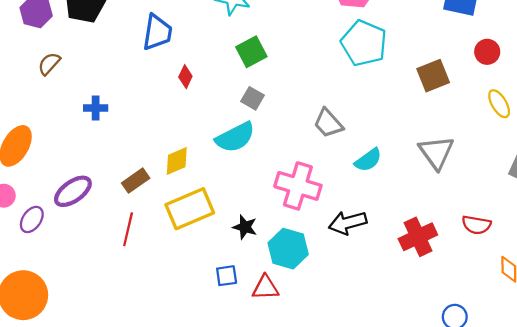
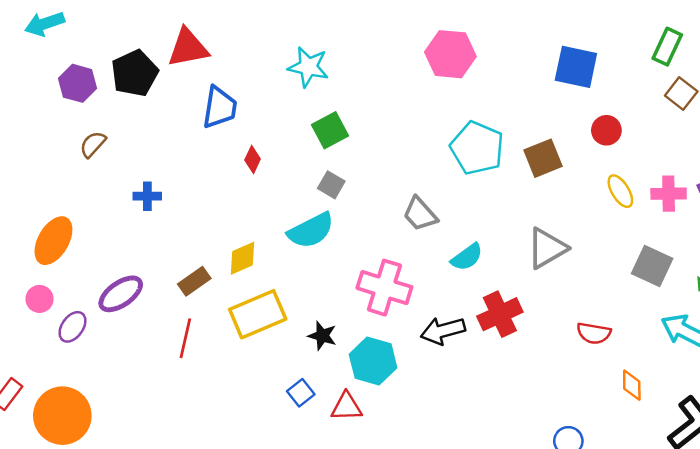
cyan pentagon: (364, 43) -> (477, 148), moved
gray triangle: (436, 152) -> (547, 248), turned 36
red cross: (418, 237) -> (500, 314), moved
blue square: (227, 276) -> (301, 393), turned -30

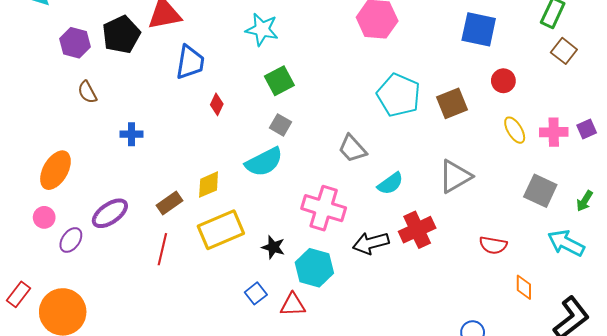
brown semicircle: (93, 144) -> (87, 92), turned -70

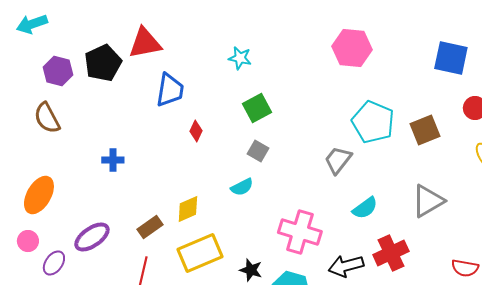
cyan star: (262, 29) -> (240, 58), size x0.7
brown semicircle: (87, 92) -> (47, 118), moved, size x1.4
gray trapezoid: (352, 149) -> (338, 160), moved, turned 80
cyan semicircle: (264, 162) -> (242, 187), size x0.6

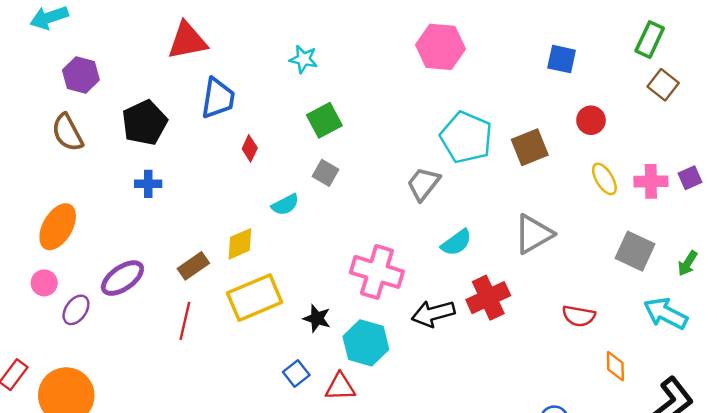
blue square: (451, 58) -> (562, 59), size x0.7
black pentagon: (103, 63) -> (144, 123), moved
cyan semicircle: (242, 187) -> (285, 205), moved

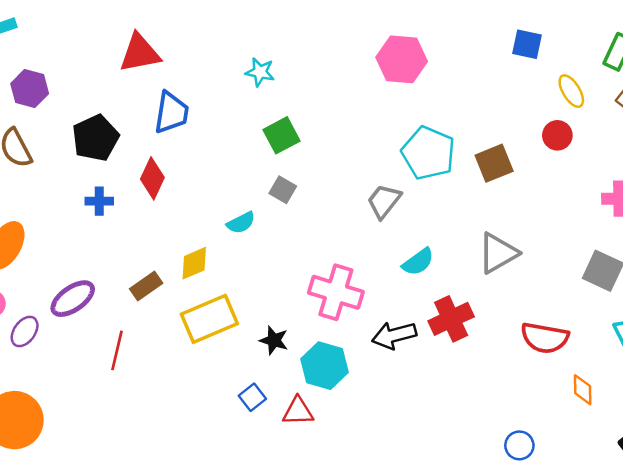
blue square: (562, 59) -> (527, 44), moved
red diamond: (250, 148) -> (152, 178), moved, size x1.5
yellow ellipse: (604, 179) -> (571, 91), moved
red semicircle: (579, 316) -> (545, 338), size x1.4
red line: (185, 321) -> (117, 350), moved

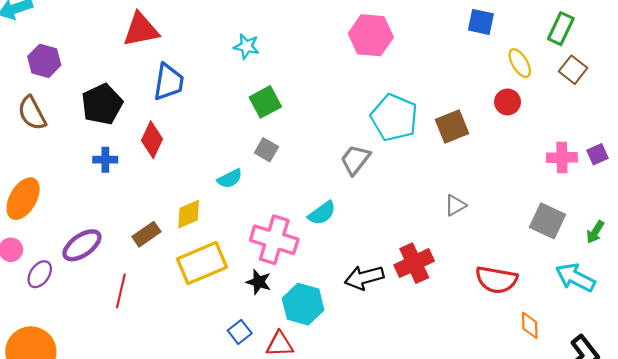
gray triangle: (498, 253) -> (455, 205), size x0.6
cyan semicircle: (418, 262) -> (322, 213), moved
pink cross: (336, 292) -> (274, 240), moved

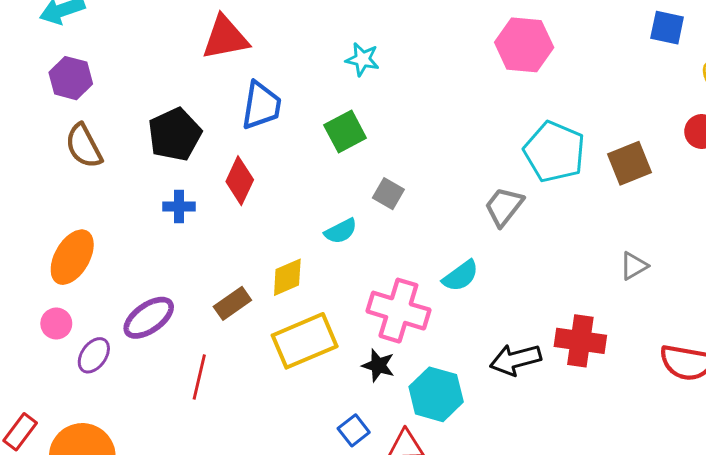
purple hexagon: (44, 61) -> (71, 78), moved
green square: (265, 102) -> (345, 132), moved
red cross: (414, 263) -> (580, 341), turned 33

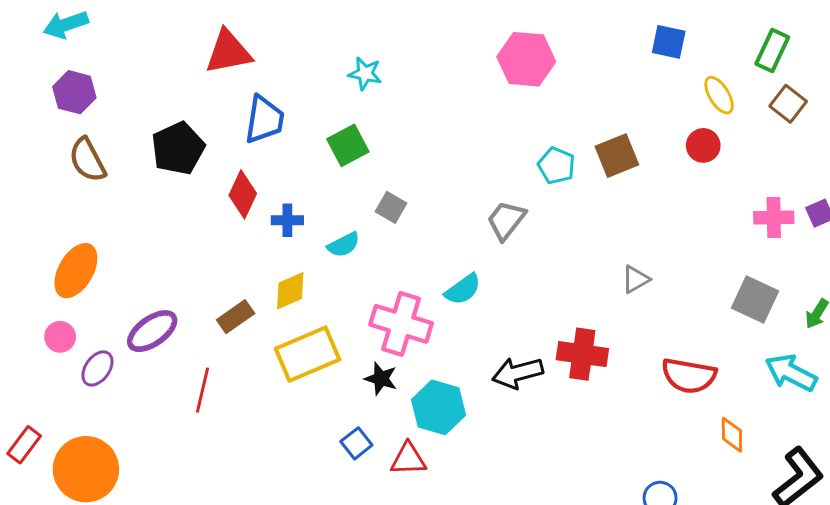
cyan pentagon: (554, 152) -> (556, 166), size x0.6
brown square: (629, 163) -> (617, 156), moved
blue cross: (179, 207) -> (287, 220), moved

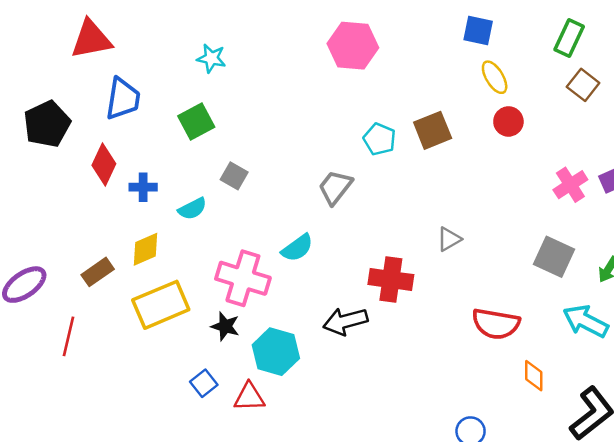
yellow ellipse: (719, 95) -> (495, 77), moved
pink cross: (774, 217) -> (570, 185), turned -32
red cross: (582, 354) -> (391, 280), moved

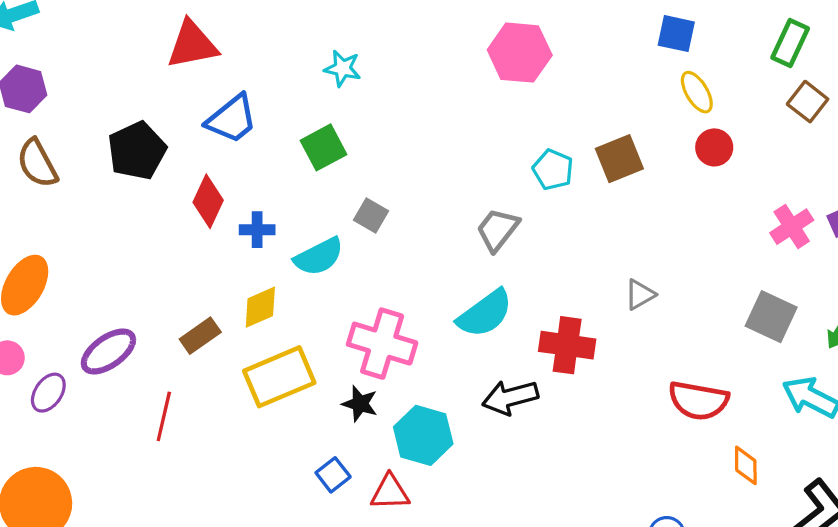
blue trapezoid: (123, 99) -> (232, 119), turned 42
cyan semicircle: (192, 209) -> (319, 257), size x1.4
cyan semicircle: (297, 248) -> (485, 314), moved, size x1.4

